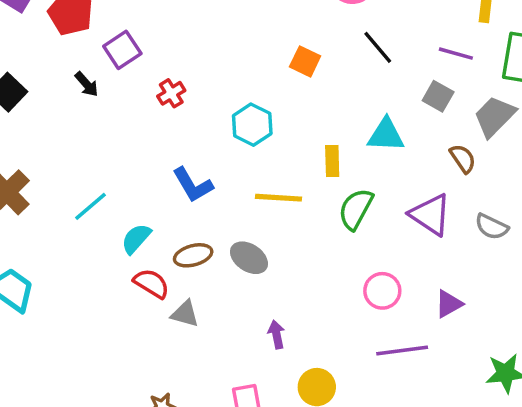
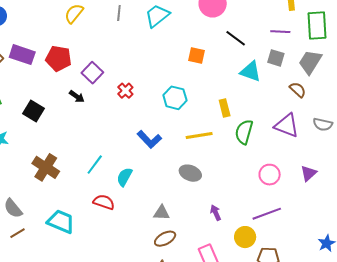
cyan triangle: (386, 135) -> (251, 71), moved, turned 30
brown ellipse: (193, 255) -> (165, 239), moved
red semicircle: (151, 283) -> (104, 202), moved
purple line: (402, 350) -> (267, 214), moved

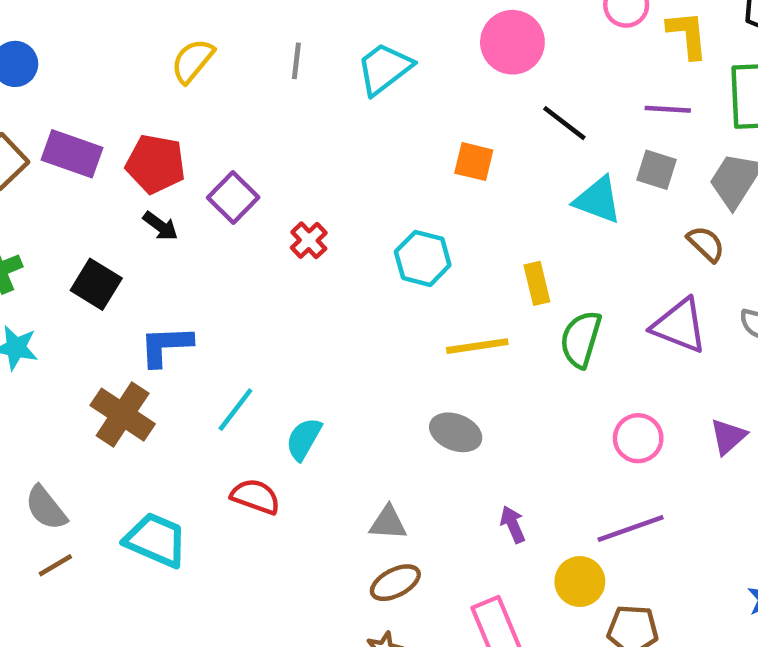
black arrow: (77, 96) -> (161, 226), moved
blue L-shape: (149, 139) -> (166, 346), moved, turned 130

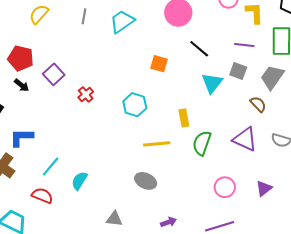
cyan triangle: (598, 200) -> (212, 83), turned 45
red semicircle: (255, 496) -> (42, 196), moved
purple arrow: (513, 524) -> (169, 222), turned 91

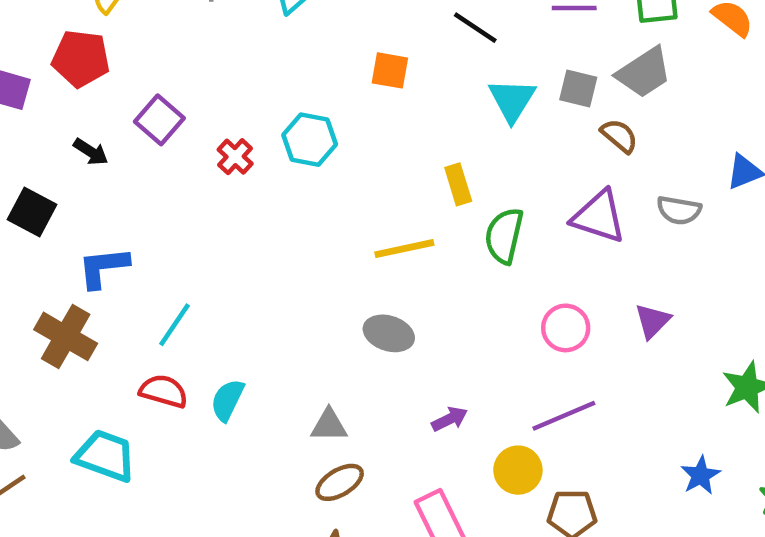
red pentagon: (21, 58) -> (81, 59), moved
gray square: (238, 71) -> (578, 88), moved
gray trapezoid: (272, 77) -> (644, 72), turned -152
cyan hexagon: (135, 105) -> (310, 140), moved
cyan semicircle: (79, 181) -> (227, 400), moved

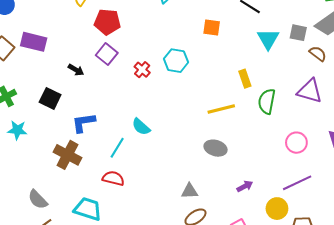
red pentagon: (81, 59) -> (107, 22), moved
cyan semicircle: (227, 400) -> (141, 127), moved, turned -72

